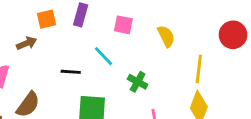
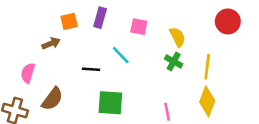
red circle: (233, 35) -> (228, 21), moved
green cross: (138, 82) -> (174, 61), moved

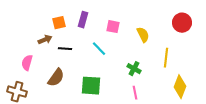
green cross: (174, 61) -> (134, 69), moved
black line: (91, 69) -> (65, 49), moved
brown semicircle: (52, 99) -> (56, 78), moved
yellow diamond: (207, 101) -> (180, 87), moved

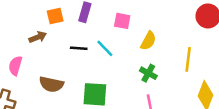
yellow semicircle: (143, 35) -> (148, 41), moved, turned 56
black line: (65, 49) -> (79, 48), moved
brown semicircle: (56, 78) -> (51, 84), turned 66

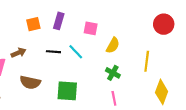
brown arrow: (38, 37) -> (19, 53), moved

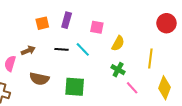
pink line: (114, 98) -> (132, 88), moved, turned -32

